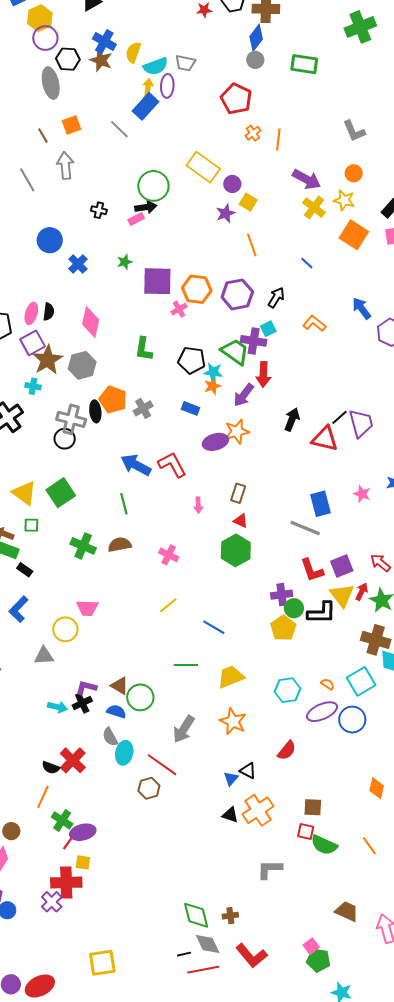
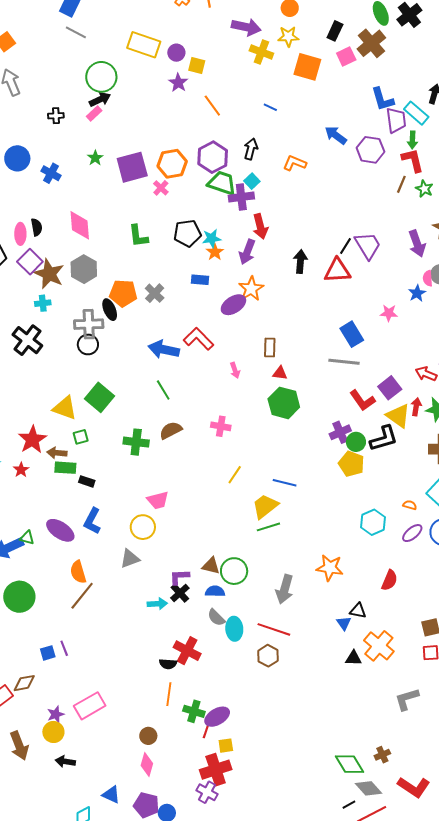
gray line: (119, 129) -> (76, 32), moved
green trapezoid: (235, 352) -> (222, 183), moved
yellow trapezoid: (231, 677) -> (265, 506), moved
purple ellipse: (322, 712) -> (412, 533), size x0.7

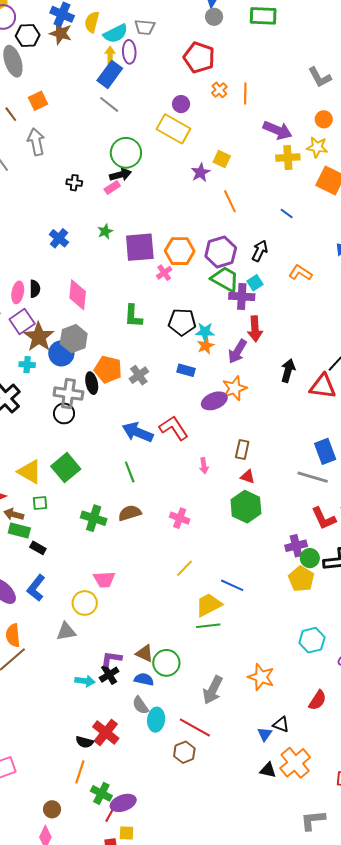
yellow cross: (261, 52) -> (288, 157), turned -35
purple circle: (176, 53) -> (181, 104), moved
blue circle: (17, 158) -> (61, 353), moved

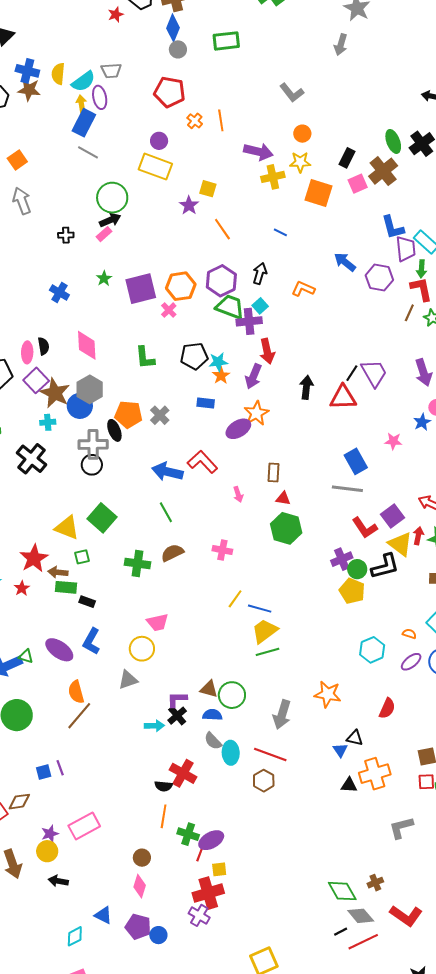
blue line: (232, 585) -> (260, 609), moved
orange cross: (295, 763) -> (375, 774), turned 32

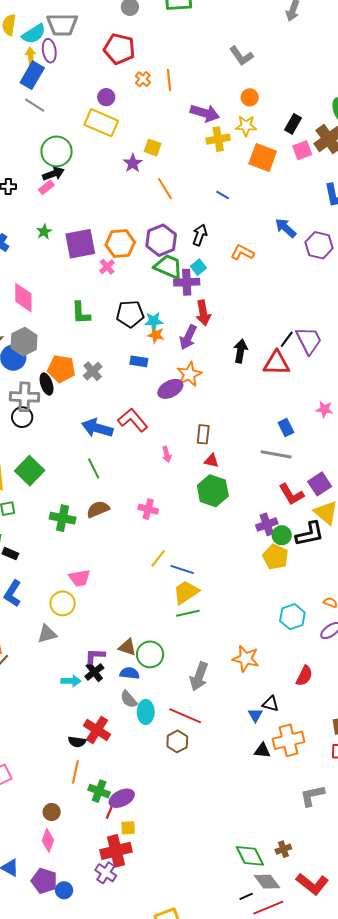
gray trapezoid: (111, 71) -> (62, 25), size x1.5
orange star: (221, 376) -> (156, 335), turned -30
blue rectangle: (356, 461) -> (286, 428), size x0.7

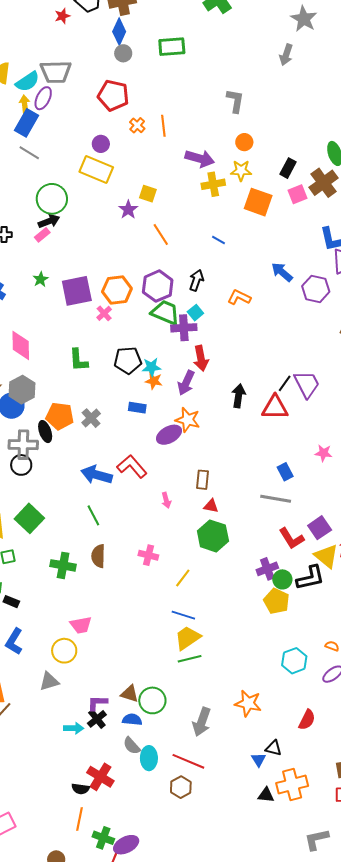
purple ellipse: (49, 51) -> (43, 98), turned 35
gray L-shape: (241, 56) -> (235, 101), turned -135
orange star: (189, 374) -> (188, 420), turned -30
brown semicircle: (98, 509) -> (98, 556), turned -65
yellow line: (158, 558) -> (183, 578), moved

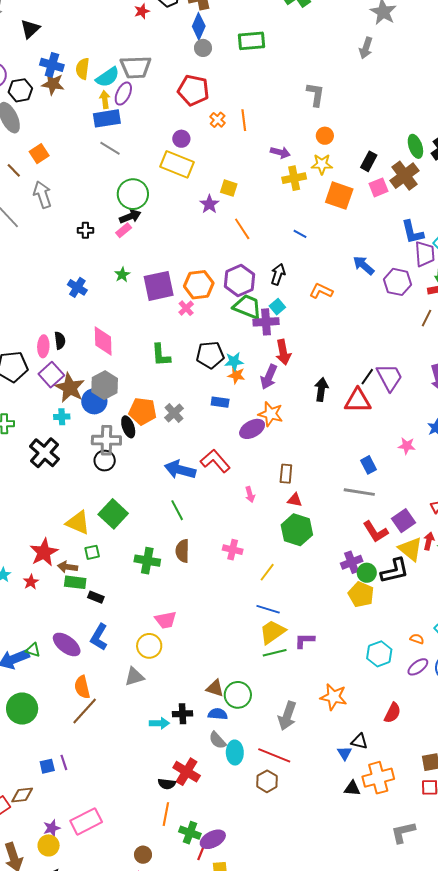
blue rectangle: (26, 123) -> (107, 118), turned 52
purple arrow: (200, 158) -> (280, 152), size x0.7
purple L-shape: (97, 703) -> (305, 641), moved
black cross: (97, 719) -> (182, 714), turned 36

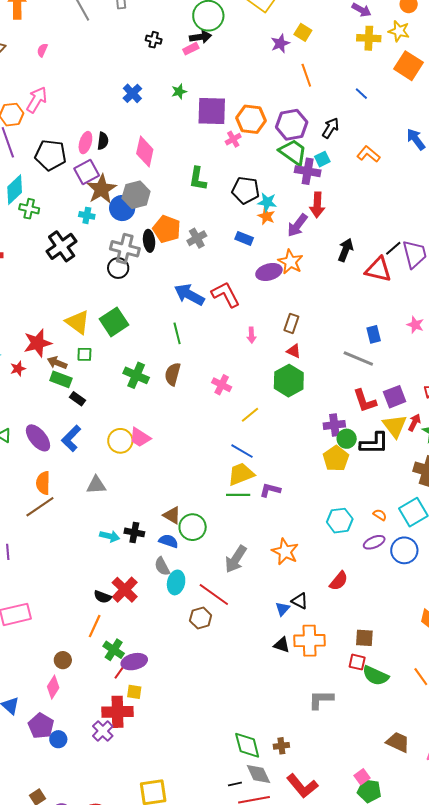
pink trapezoid: (166, 620) -> (140, 437), turned 30
yellow circle: (149, 646) -> (120, 441), moved

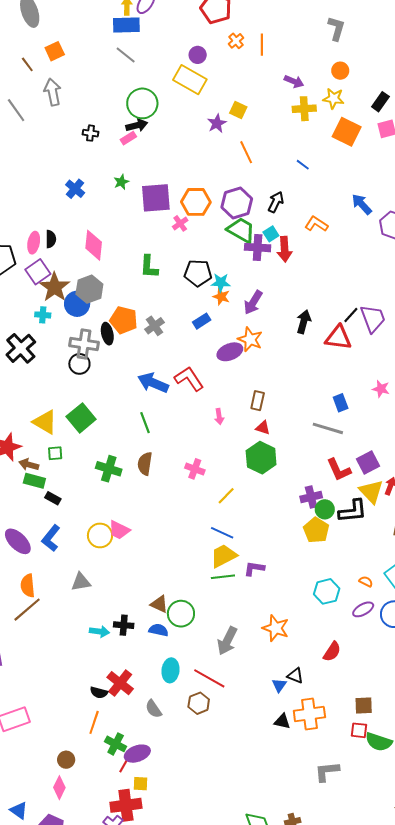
red arrow: (317, 205) -> (285, 249), moved
blue rectangle: (244, 238) -> (202, 321), turned -48
gray semicircle: (162, 566) -> (153, 709), moved

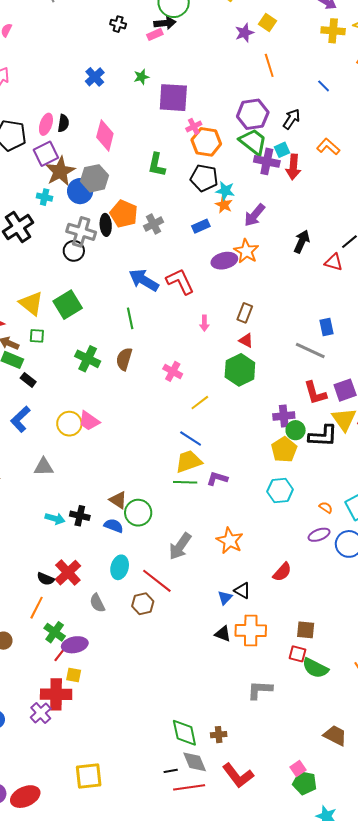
orange hexagon: (196, 202) -> (206, 142), moved
red triangle: (338, 338) -> (334, 262), size x0.7
cyan hexagon: (327, 591) -> (280, 490), moved

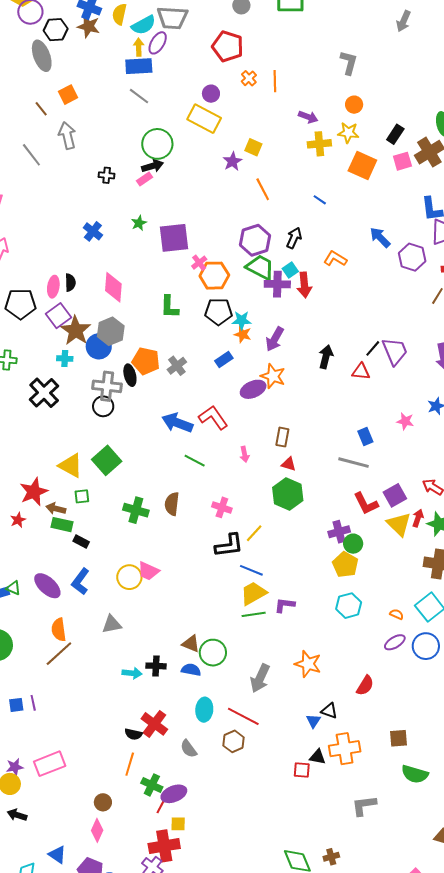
green line: (130, 318) -> (195, 461), moved, turned -40
black L-shape: (323, 436) -> (229, 545), moved
red square: (297, 654) -> (302, 770), moved

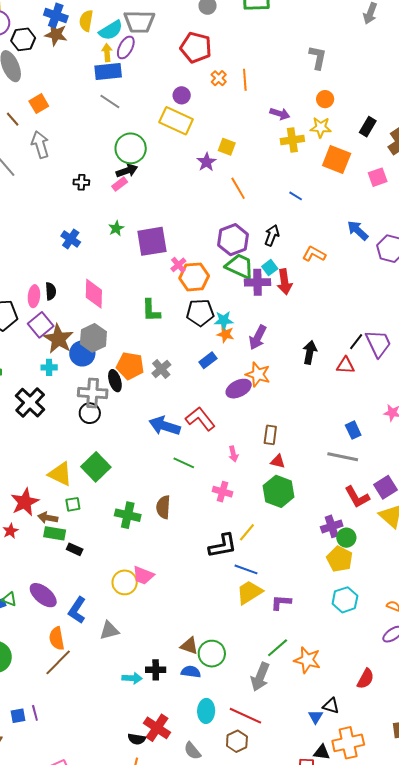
pink square: (402, 161) -> (378, 177), moved
pink cross: (222, 507) -> (223, 492), moved
blue L-shape: (80, 581) -> (77, 610), moved
green line: (254, 614) -> (278, 648), moved, turned -30

